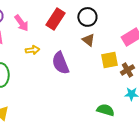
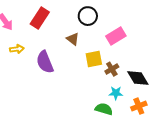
black circle: (87, 17) -> (88, 16), moved
green semicircle: (105, 110) -> (104, 109), moved

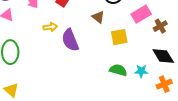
yellow arrow: (17, 49) -> (50, 27), moved
brown cross: (112, 69) -> (160, 26), moved
green semicircle: (104, 109) -> (118, 70), moved

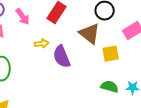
brown triangle: (98, 17) -> (90, 34), size x1.6

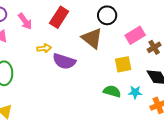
yellow square: (111, 54) -> (123, 64), moved
purple semicircle: (62, 57) -> (64, 61), turned -50

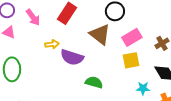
pink rectangle: (135, 35) -> (132, 37), moved
green semicircle: (112, 91) -> (94, 82), moved

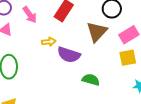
brown triangle: (100, 34) -> (97, 32), turned 35

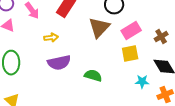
purple semicircle: (69, 55) -> (59, 63), moved, turned -30

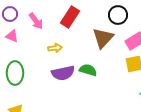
green semicircle: (93, 76) -> (88, 70), moved

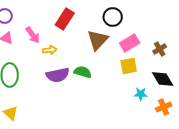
pink arrow: (36, 21) -> (33, 35), moved

